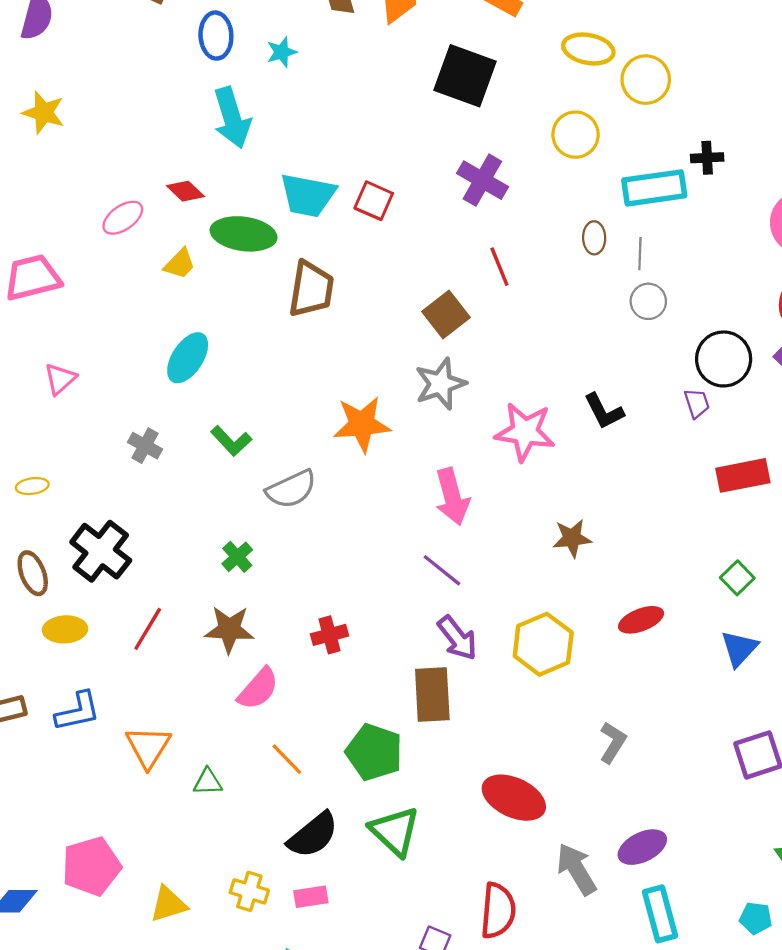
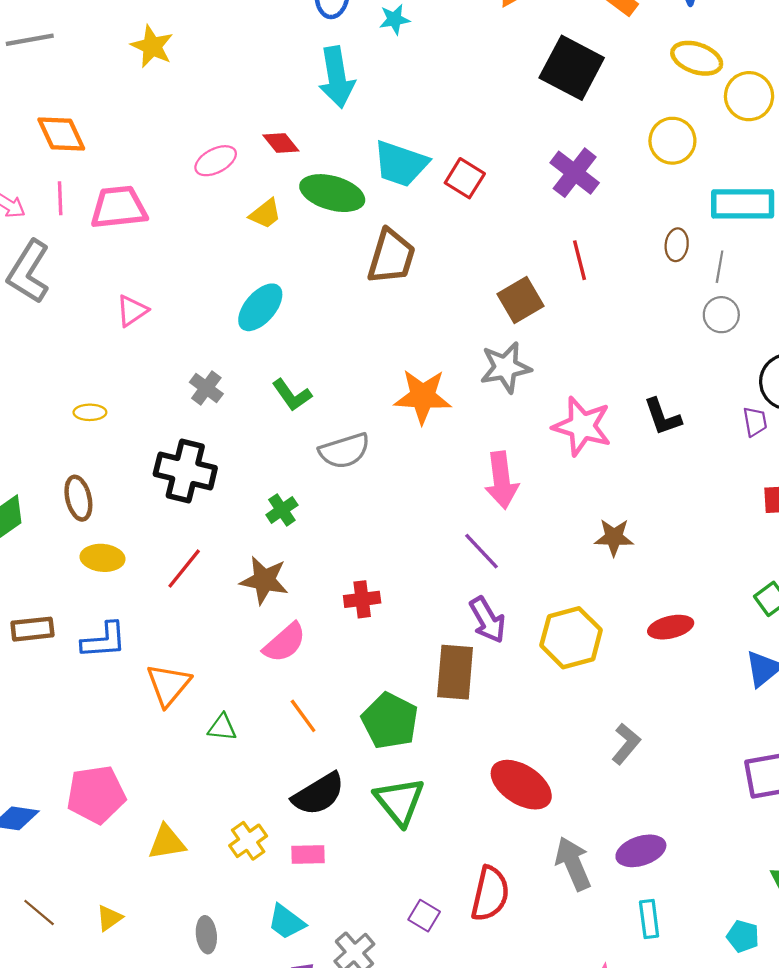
black cross: (101, 551) -> (185, 471), moved, turned -32
yellow cross: (249, 891) -> (248, 841), turned 30
cyan rectangle: (660, 914) -> (649, 919), size x0.7

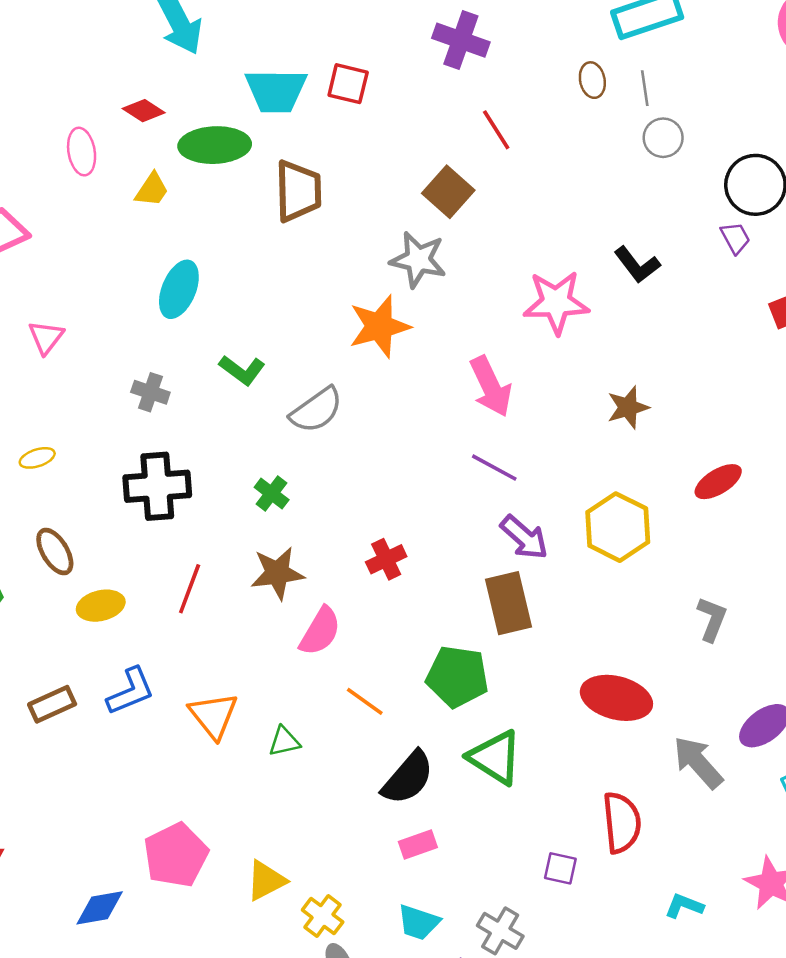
pink ellipse: (216, 161) -> (82, 152), turned -54
gray star: (505, 367) -> (418, 260), moved, turned -30
yellow cross: (248, 841) -> (323, 916), moved

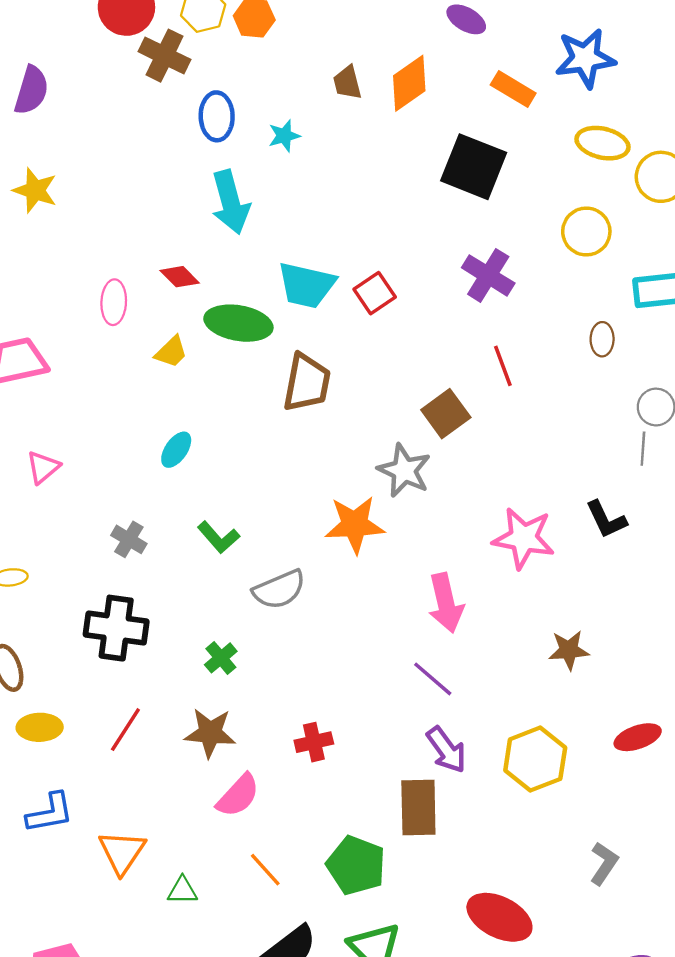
red square: (348, 84) -> (375, 293), turned 30
gray line: (645, 88) -> (643, 449), moved
cyan ellipse: (179, 289) -> (176, 450), size x0.7

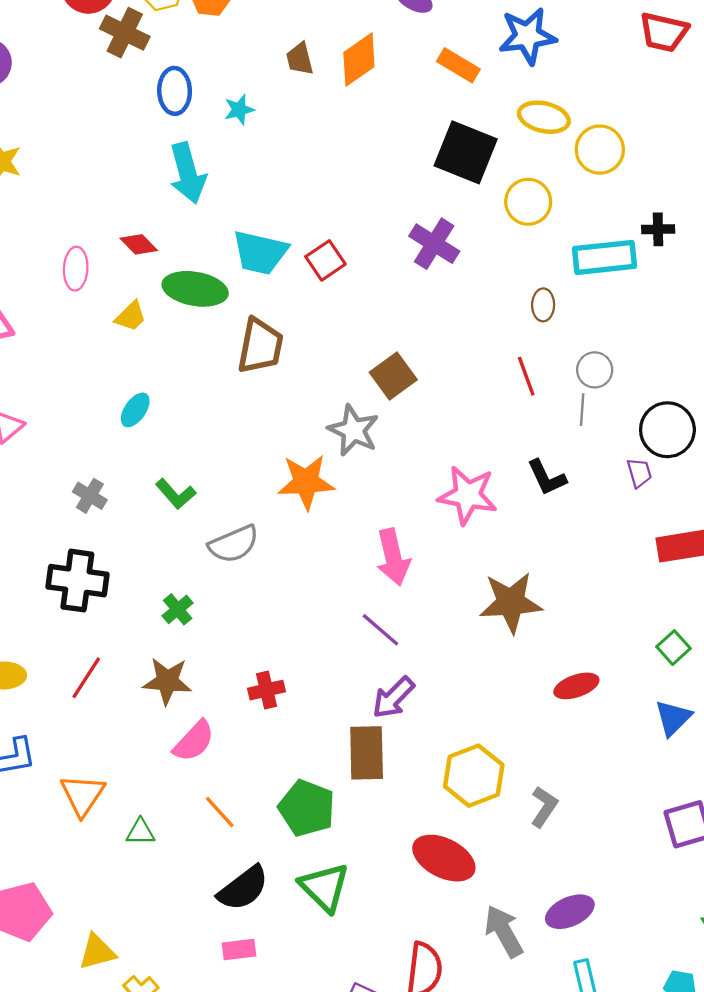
black square: (474, 167) -> (466, 152), moved
red line: (503, 366) -> (526, 376), moved
brown star: (569, 650) -> (511, 602), size x1.6
purple arrow: (446, 750) -> (393, 698), turned 81
yellow hexagon: (535, 759) -> (474, 776), moved

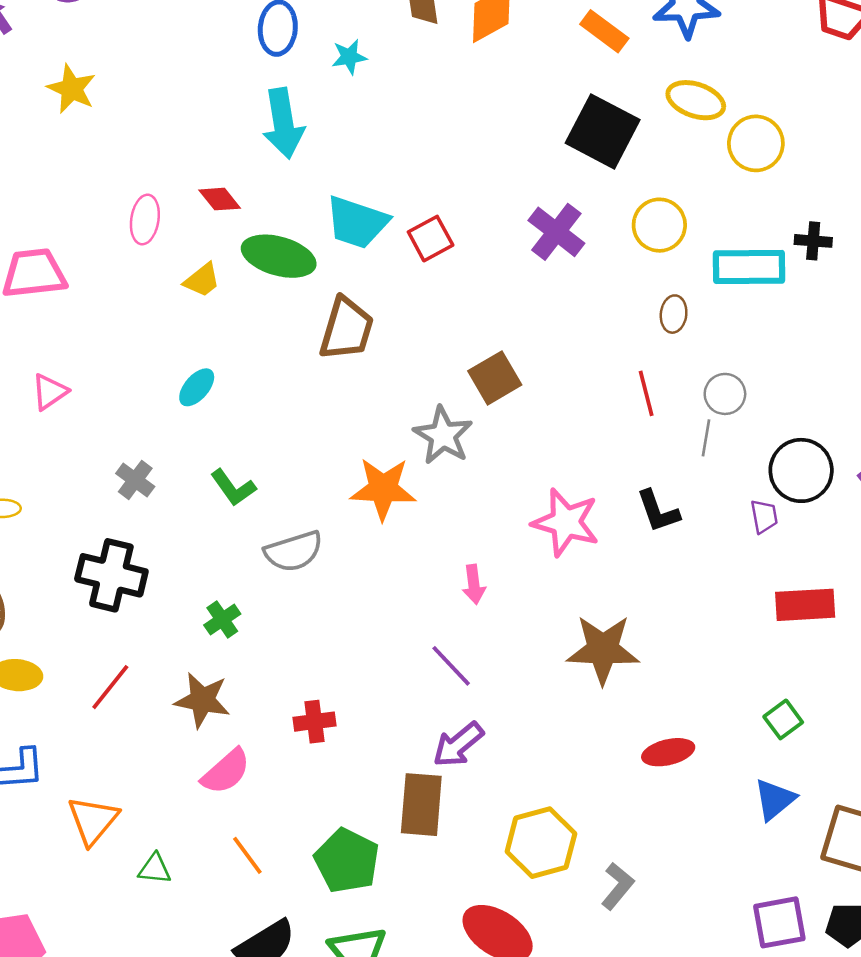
yellow circle: (528, 202) -> (659, 225), moved
pink arrow: (393, 557) -> (474, 584), size x0.6

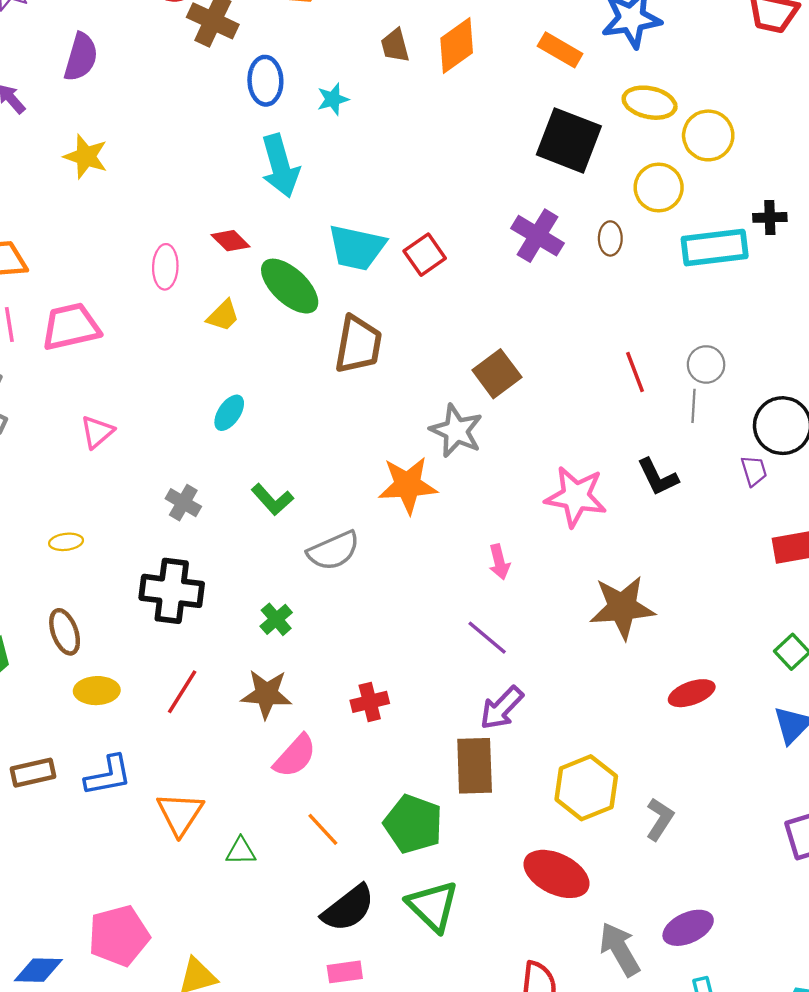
yellow circle: (659, 225) -> (659, 187), moved
green ellipse: (279, 256) -> (290, 286), turned 34
brown ellipse: (674, 314) -> (610, 238), moved

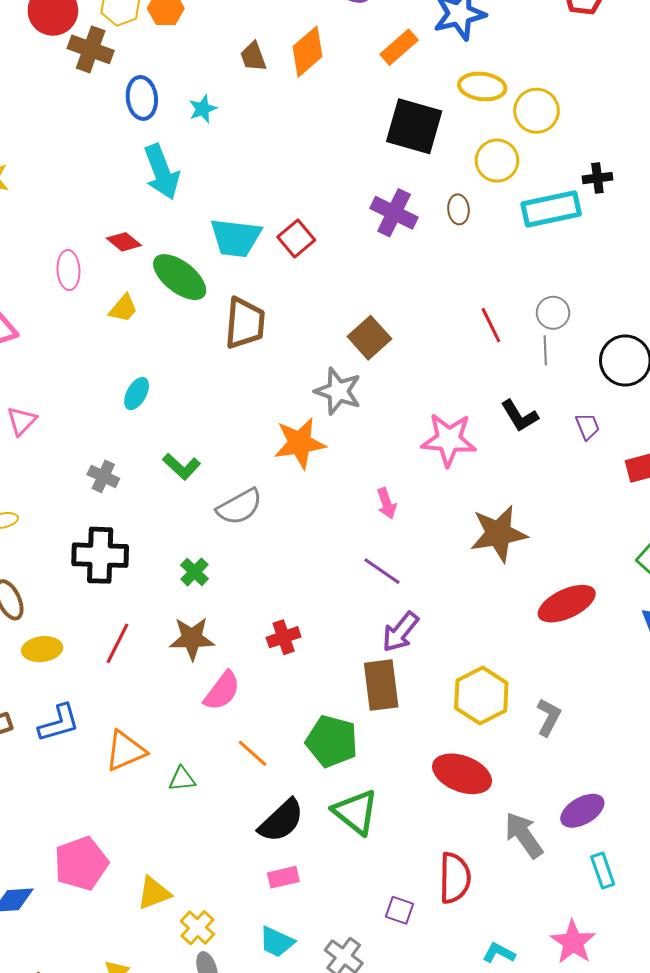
orange rectangle: (560, 50) -> (399, 47), turned -66
purple trapezoid: (754, 471) -> (587, 426), moved
red ellipse: (692, 693) -> (567, 604), size x1.4
orange triangle: (180, 814) -> (125, 751), turned 39

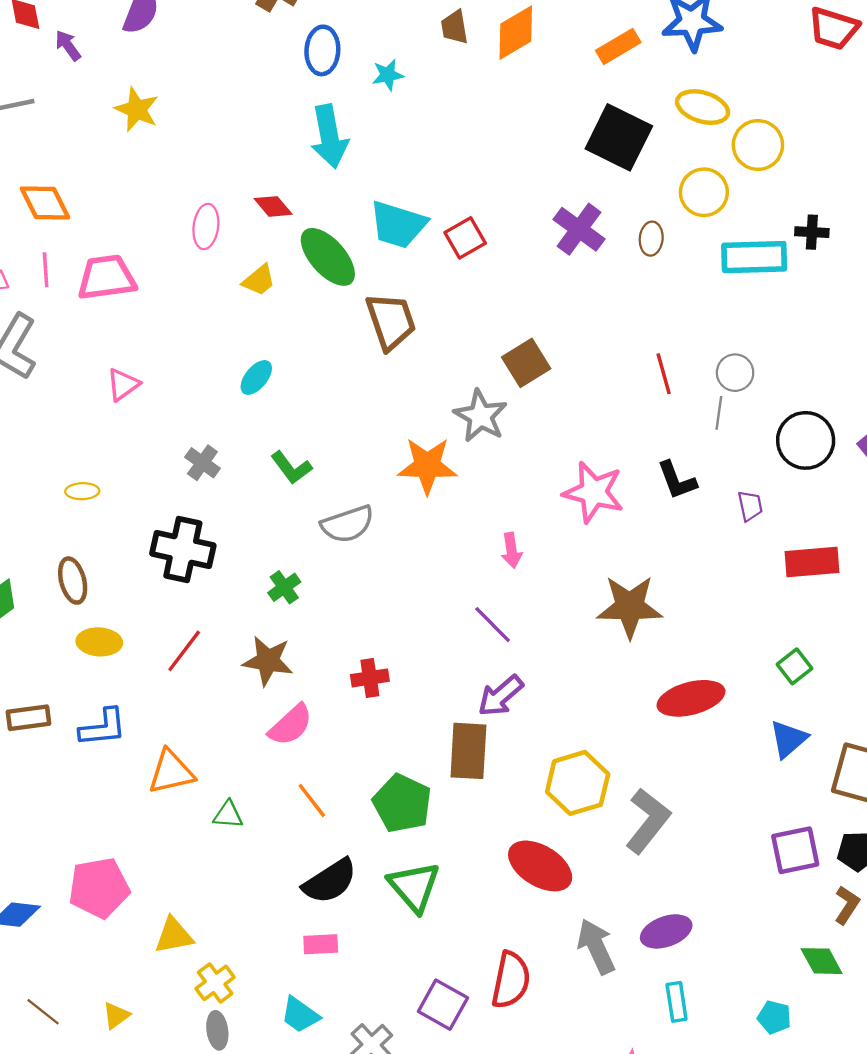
brown trapezoid: (245, 323) -> (391, 321), turned -34
gray L-shape: (549, 717) -> (648, 821), size x1.5
purple square: (399, 910) -> (443, 1005), size x1.5

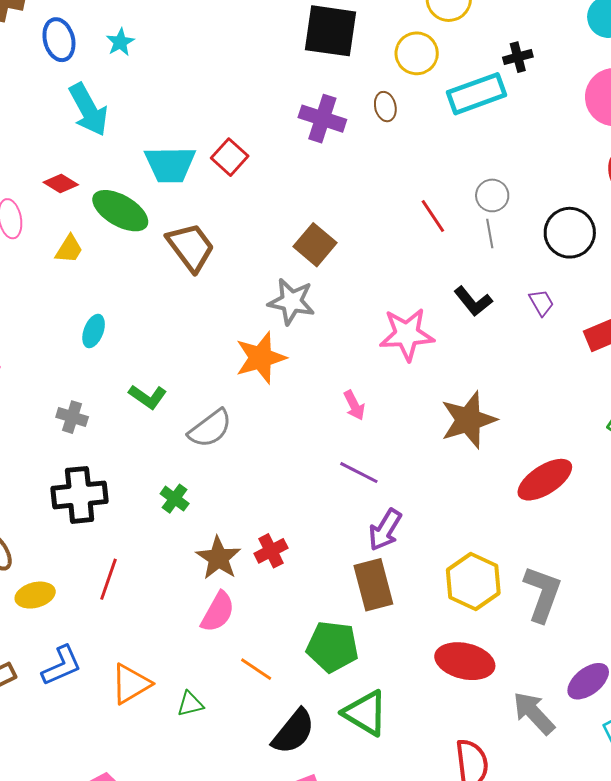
brown star: (268, 661) -> (218, 558), moved, turned -30

